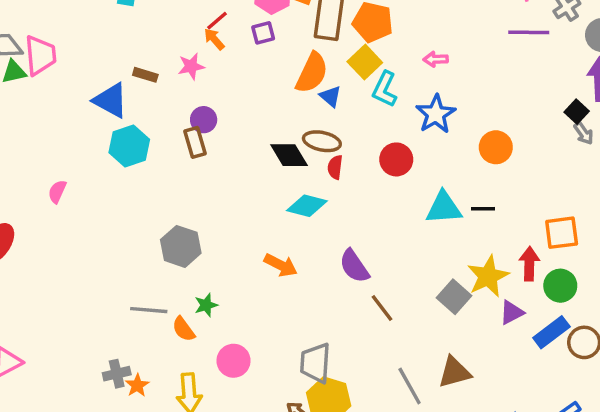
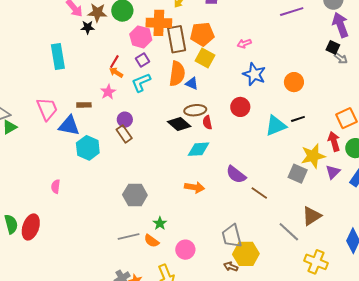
pink trapezoid: (40, 55) -> (47, 109), moved
cyan L-shape: (385, 89) -> (141, 83), moved, turned 60
yellow star: (488, 276) -> (313, 156), turned 30

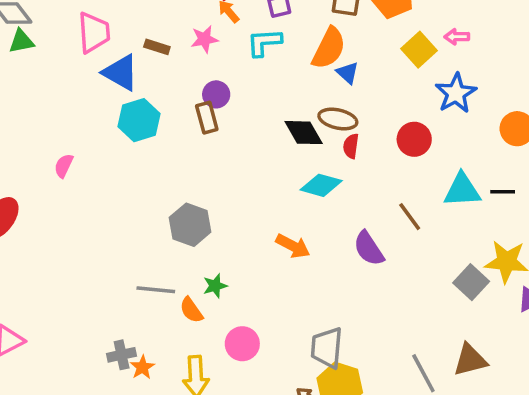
yellow square: (205, 58) -> (419, 50), moved
brown line: (259, 193) -> (410, 217), moved

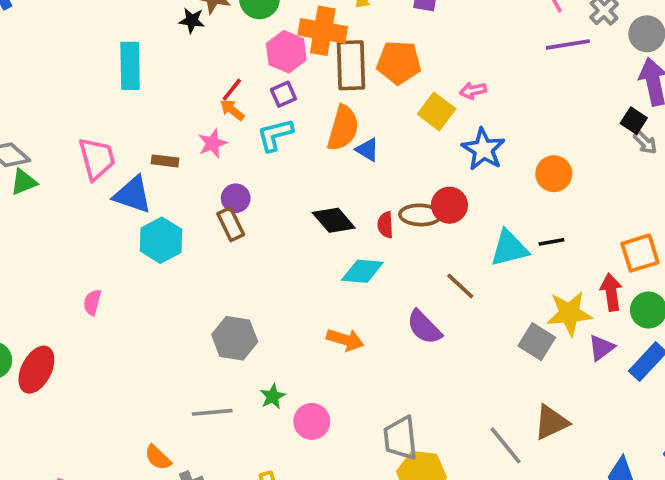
brown ellipse: (338, 119) -> (420, 215), moved
orange semicircle: (191, 310) -> (158, 458), moved
pink circle: (242, 344) -> (312, 421), moved

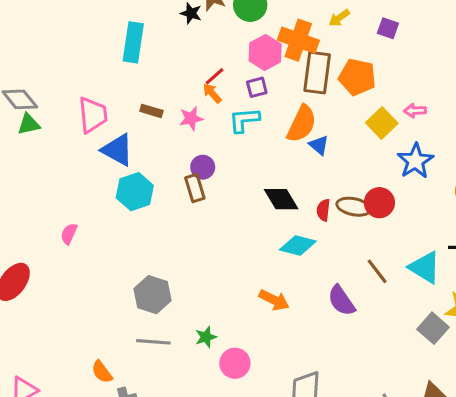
brown rectangle: (165, 161) -> (151, 111), moved
cyan triangle: (509, 248) -> (425, 267), moved, turned 36
gray hexagon: (235, 338) -> (153, 295), moved

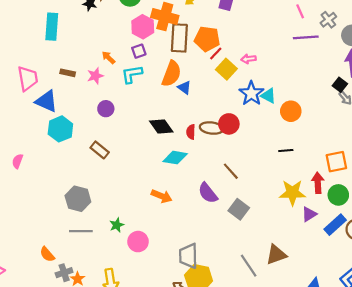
red line: (215, 76) -> (216, 53), moved
brown rectangle: (195, 188) -> (100, 150), moved, turned -30
cyan triangle: (425, 267) -> (268, 96), moved, size x0.7
gray square: (433, 328) -> (239, 209), moved

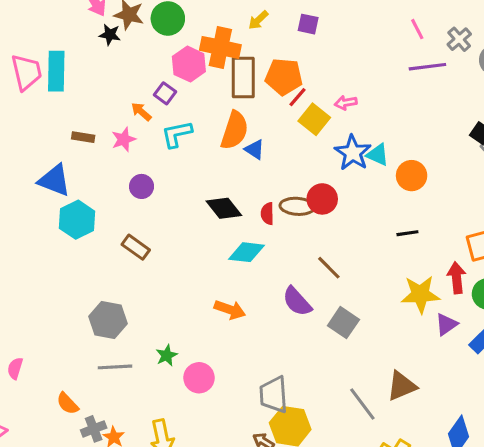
purple square: (139, 51) -> (165, 93), moved, turned -32
pink trapezoid: (28, 78) -> (27, 72), moved
pink semicircle: (17, 161) -> (15, 368), moved

